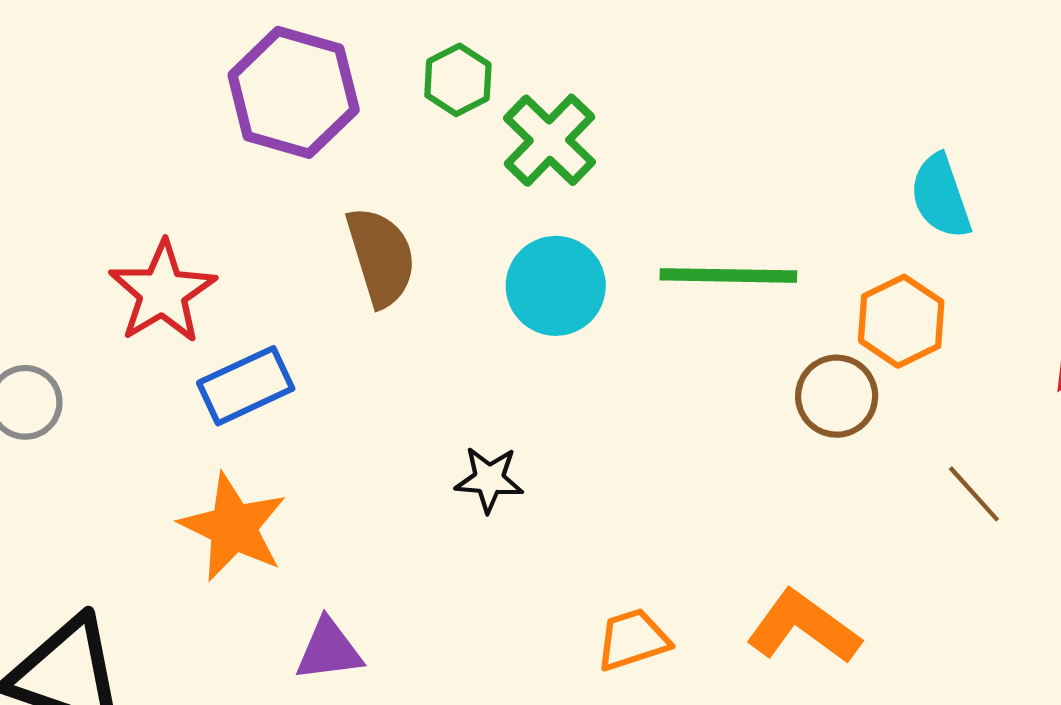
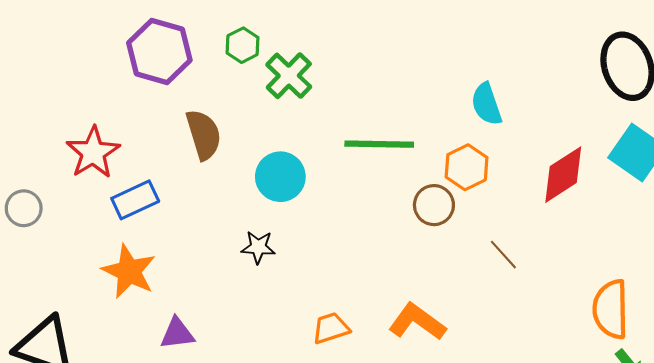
cyan circle: (556, 286) -> (280, 177), moved

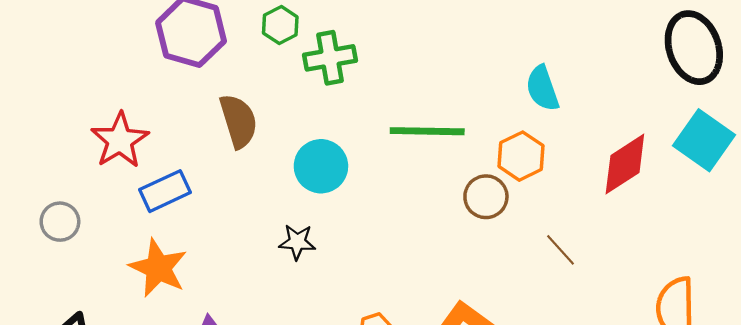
green cross: (289, 76) -> (330, 58), turned 36
gray circle: (24, 208) -> (60, 222), moved

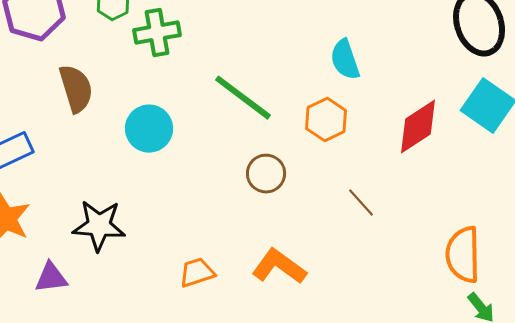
green line: (427, 131) -> (243, 98), turned 36
brown circle: (486, 197) -> (266, 174), moved
black star: (297, 242) -> (99, 226), moved, size x1.6

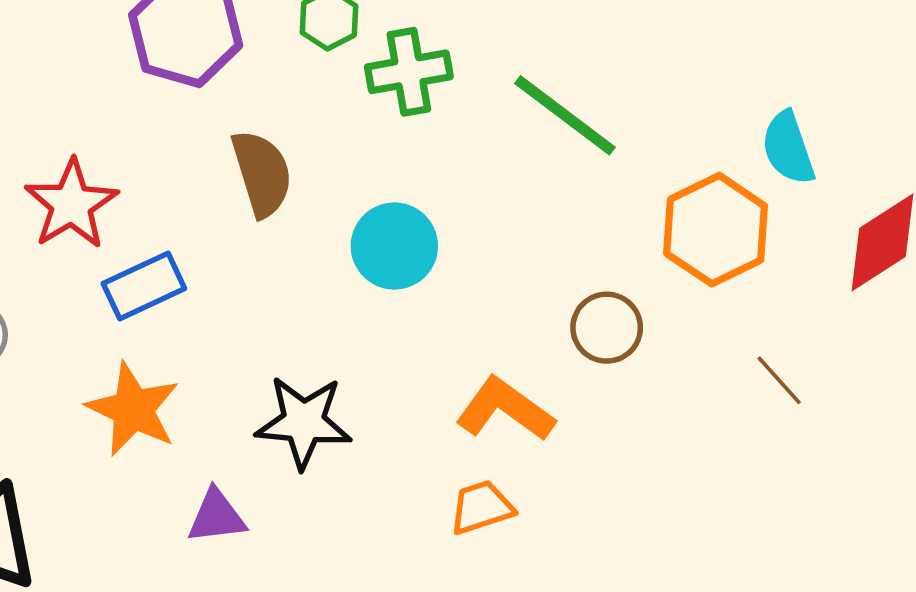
cyan semicircle: (345, 60) -> (788, 148), moved
green line: (243, 98) -> (565, 115), moved
orange hexagon: (326, 120) -> (716, 230), size x1.4
orange L-shape: (279, 267) -> (505, 409), moved

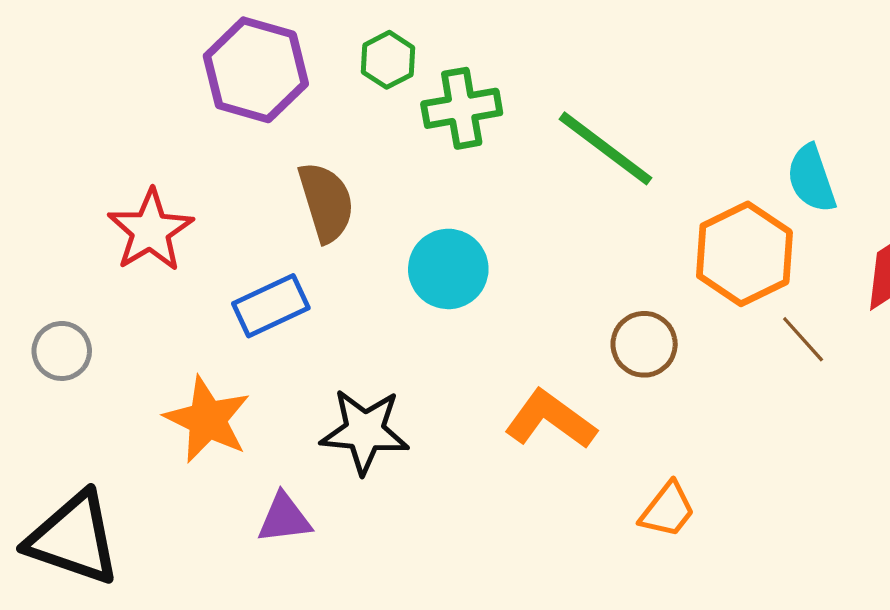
blue rectangle: (144, 286) -> (271, 306), moved
brown line: (779, 380) -> (803, 339), moved
orange trapezoid: (481, 507) -> (667, 510), moved, turned 146

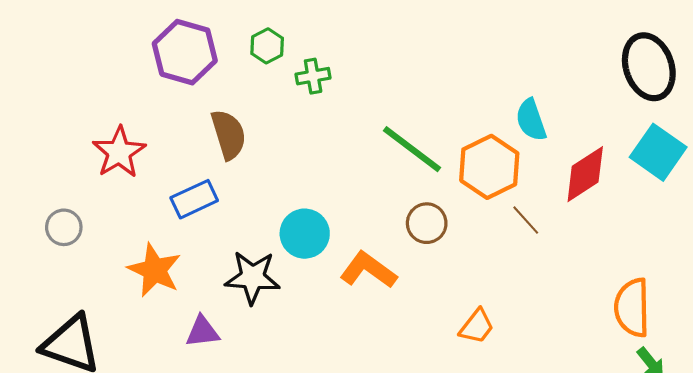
green cross: (462, 108) -> (313, 76), size x0.7
green line: (606, 148) -> (412, 149), moved
cyan circle: (448, 269) -> (305, 234), moved
orange trapezoid: (667, 510) -> (477, 326), moved

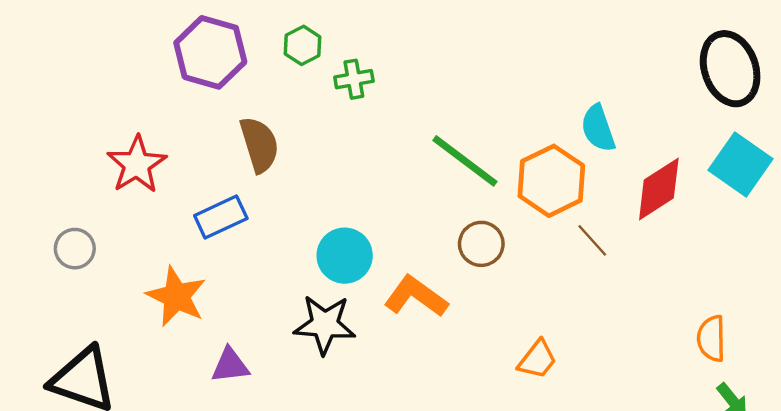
black star: (253, 277) -> (325, 324), moved
orange semicircle: (632, 308) -> (711, 339), size x0.7

